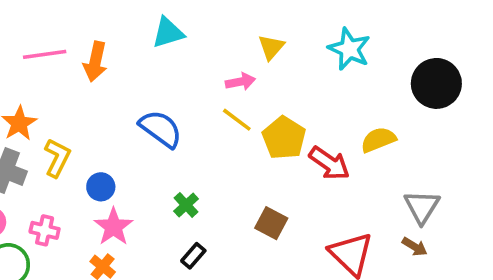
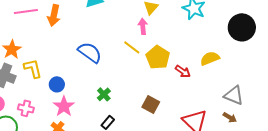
pink arrow: (240, 82) -> (143, 26), moved, turned -84
yellow L-shape: (57, 158) -> (33, 68), turned -40
red arrow: (329, 163) -> (183, 71), size x0.7
gray triangle: (422, 207) -> (234, 95), turned -40

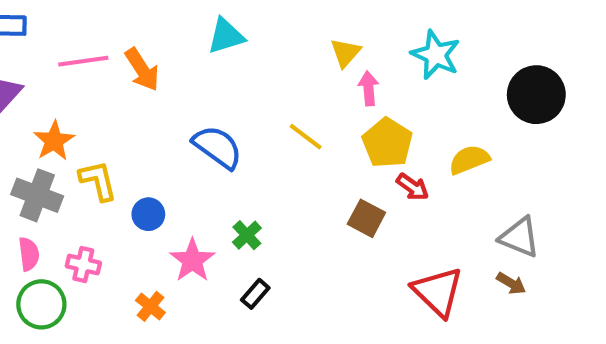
orange arrow: (54, 15) -> (142, 69), turned -45
pink arrow: (143, 26) -> (369, 88), moved
yellow pentagon: (158, 57) -> (387, 143), moved
brown square: (151, 104) -> (366, 218), moved
pink star: (64, 106) -> (192, 260), moved

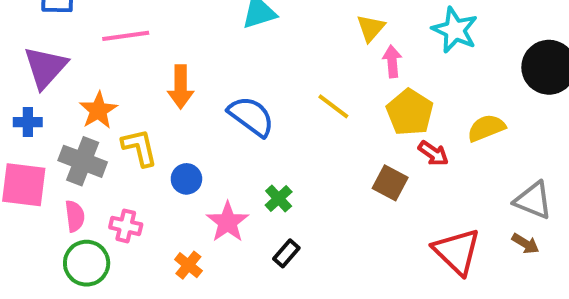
orange arrow: (142, 69) -> (181, 87), moved, turned 33

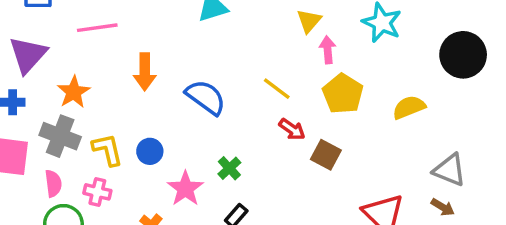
yellow L-shape: (139, 148) -> (107, 150), moved
red arrow: (433, 153) -> (292, 129), moved

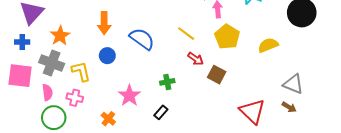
blue circle: (150, 151) -> (107, 56), moved
green cross: (229, 168) -> (167, 82), moved, turned 32

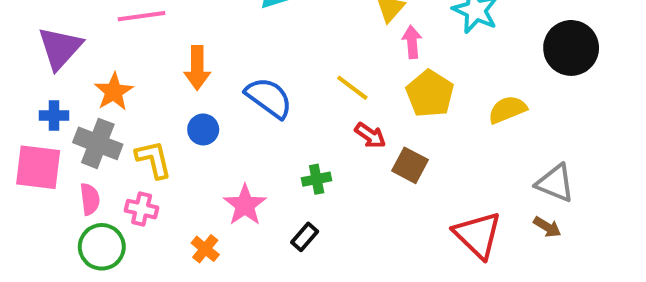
blue cross: (22, 42) -> (54, 116), moved

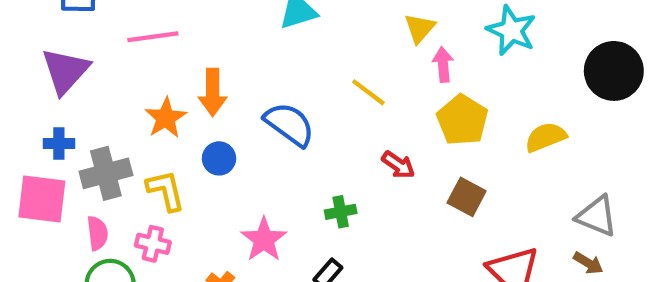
yellow line: (352, 88) -> (368, 92), moved
orange star: (114, 92) -> (166, 118), moved
gray cross: (98, 143) -> (106, 173), turned -36
brown square: (410, 165) -> (467, 197), moved

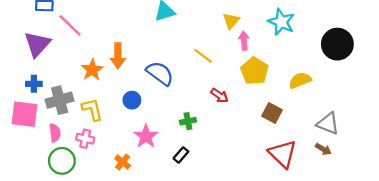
pink line: (153, 37) -> (70, 25), moved, turned 52
blue circle: (219, 158) -> (132, 100), moved
brown square: (467, 197) -> (272, 113), moved

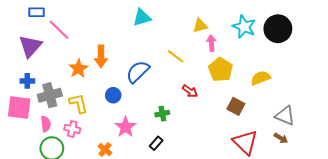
yellow triangle: (231, 21) -> (200, 26), turned 35
black circle: (337, 44) -> (278, 29), moved
blue semicircle: (160, 73) -> (138, 72), turned -80

